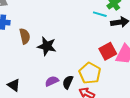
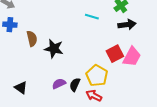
cyan line: (100, 14) -> (92, 17), moved

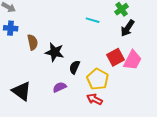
black arrow: (127, 25) -> (128, 28), turned 132
black semicircle: (75, 85) -> (75, 67), moved
black triangle: (21, 88) -> (22, 91), size x1.5

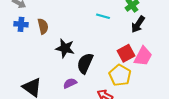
brown semicircle: (33, 42) -> (43, 26), moved
black semicircle: (75, 67) -> (85, 63), size x1.5
yellow pentagon: (98, 79) -> (120, 75), moved

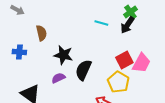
blue cross: (21, 24) -> (19, 52), moved
black arrow: (138, 24) -> (127, 25), moved
purple semicircle: (70, 83) -> (58, 78), moved

